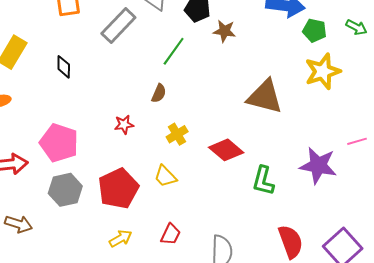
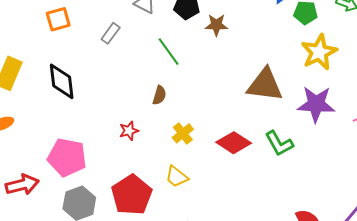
gray rectangle: (118, 26) -> (111, 33), size x0.6
green line: (174, 51) -> (169, 52), turned -64
black diamond: (64, 67) -> (62, 81), size x1.6
purple star: (318, 165) -> (316, 104), moved
green L-shape: (263, 181) -> (279, 143), moved, turned -36

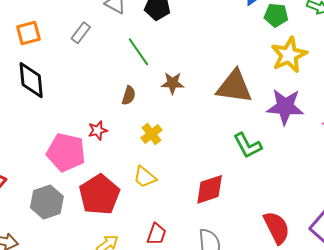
orange square: (58, 19) -> (28, 33), moved
brown star: (216, 25) -> (173, 83), moved
red diamond: (234, 143) -> (210, 189), moved, turned -52
pink pentagon: (67, 157) -> (66, 152), moved

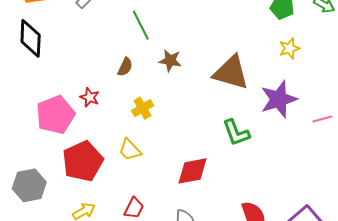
yellow star: (289, 55) -> (289, 48), size x0.6
purple star: (285, 107) -> (279, 99), turned -30
red star: (98, 130) -> (90, 97), turned 30
pink pentagon: (66, 152) -> (55, 115), turned 30
gray hexagon: (47, 202) -> (29, 185), moved

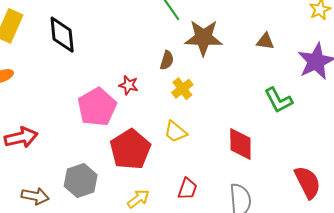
brown star: (170, 61) -> (203, 38), size x1.6
brown semicircle: (125, 67) -> (167, 60), moved
brown triangle: (231, 73) -> (265, 41), size x0.5
red diamond: (193, 171) -> (240, 144), turned -72

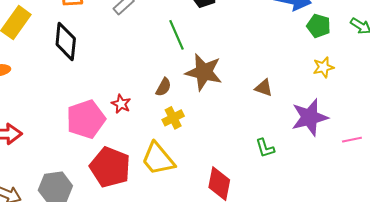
green L-shape: (278, 100) -> (265, 148), size x0.7
yellow trapezoid: (176, 132) -> (158, 159), size x1.5
red pentagon: (130, 149) -> (110, 167), turned -30

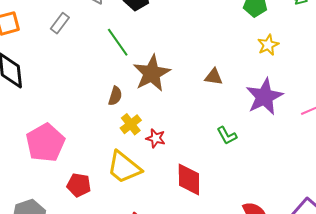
brown star: (204, 72) -> (152, 73), turned -30
red star: (121, 104) -> (156, 138), moved
red pentagon: (110, 167) -> (79, 185), size x0.6

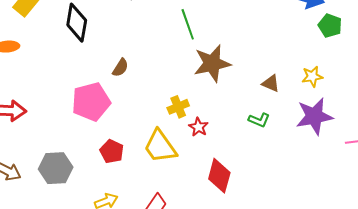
yellow star: (268, 45) -> (312, 76), moved
brown semicircle: (115, 96) -> (120, 68), moved
green L-shape: (227, 136) -> (259, 120), moved, turned -55

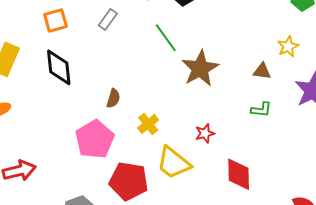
yellow star: (312, 76) -> (288, 46), moved
yellow cross: (178, 107) -> (148, 124), moved
red star: (198, 127) -> (205, 133), turned -30
red pentagon: (112, 151) -> (129, 181), size x1.6

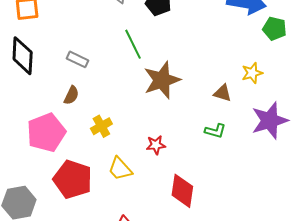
gray rectangle: (108, 19) -> (77, 59), moved, turned 70
yellow trapezoid: (174, 163) -> (120, 169), size x0.7

